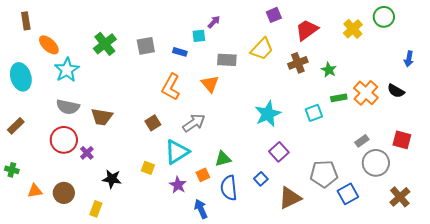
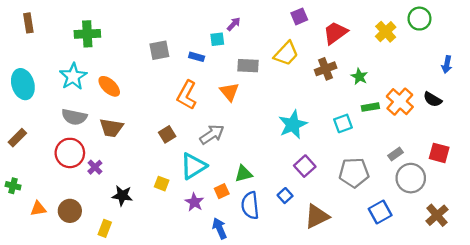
green cross: (105, 44) -> (87, 34), moved, turned 35
orange ellipse: (49, 45) -> (109, 86), moved
gray pentagon: (324, 174) -> (354, 173), moved

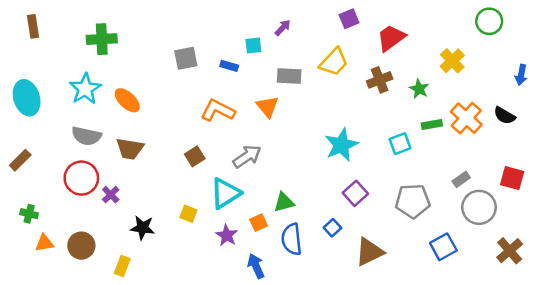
purple arrow: (234, 24) -> (283, 28), moved
yellow cross: (386, 32) -> (452, 61), moved
orange L-shape: (187, 95) -> (218, 110), turned 88
green cross: (13, 186) -> (29, 214), moved

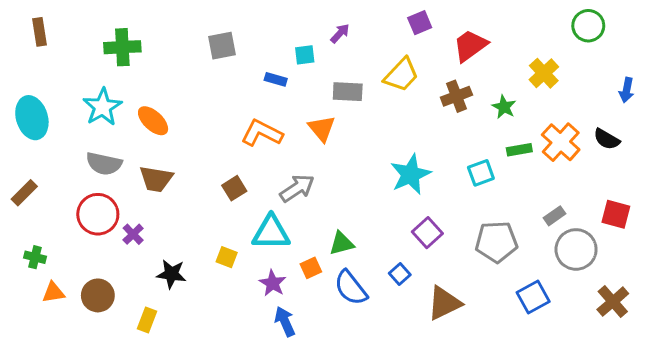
gray square: (186, 58) -> (222, 46), moved
cyan triangle: (225, 193) -> (271, 233), turned 32
blue semicircle: (292, 239) -> (351, 288), turned -32
blue arrow: (256, 266) -> (285, 322), moved

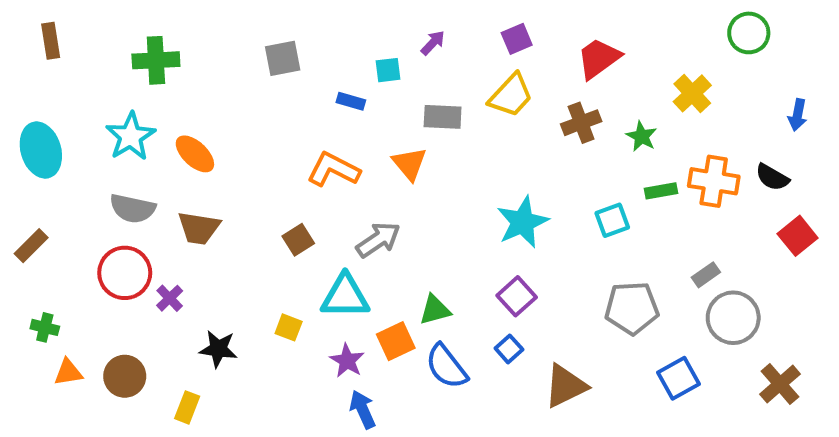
purple square: (420, 23) -> (517, 39), moved
orange cross: (561, 142) -> (714, 181), turned -33
red square: (616, 214) -> (798, 236), moved, turned 36
purple square: (427, 233) -> (517, 296), moved
orange square: (311, 268) -> (396, 341), size x1.4

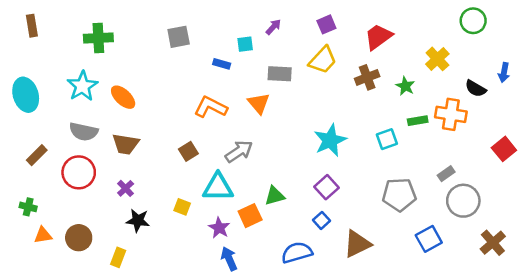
black semicircle: (772, 177) -> (476, 89), moved
brown rectangle: (31, 246) -> (37, 155), moved
purple cross: (170, 298) -> (126, 188), moved
blue semicircle: (447, 366) -> (297, 252), moved, turned 112

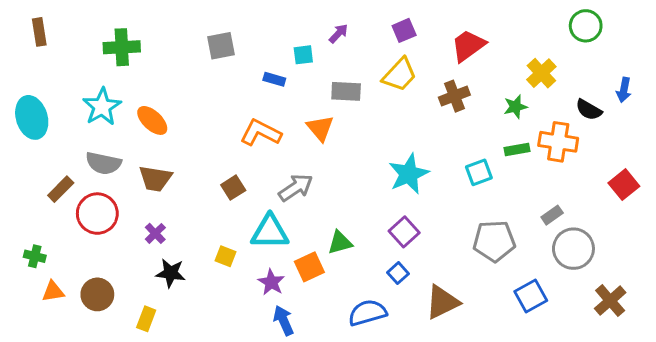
green star: (405, 86) -> (515, 107), moved, turned 30
brown rectangle: (37, 155) -> (61, 189), moved

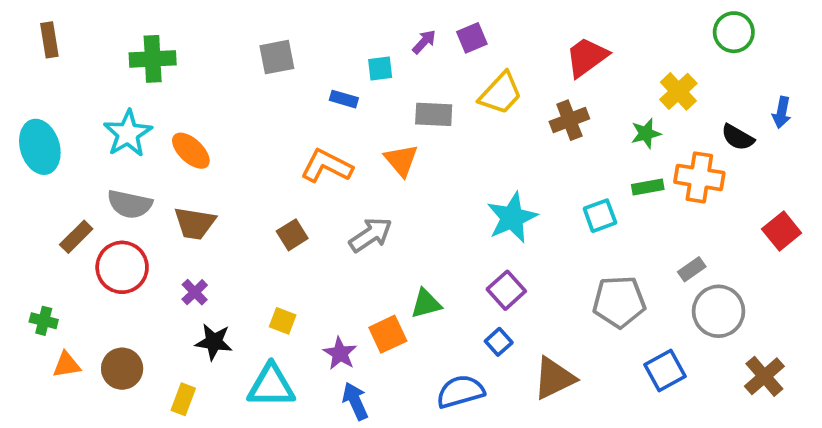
purple square: (404, 30) -> (472, 38), moved
cyan triangle: (270, 232) -> (271, 386), moved

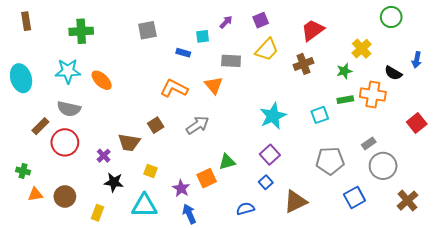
purple square: (472, 38) -> (261, 20), moved
cyan star: (128, 133) -> (68, 71), turned 30
brown trapezoid: (195, 223) -> (129, 142), moved
blue semicircle: (460, 392) -> (245, 209), size x0.7

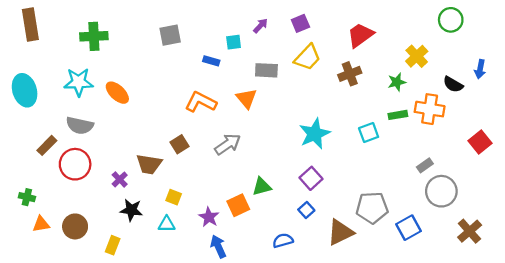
brown rectangle: (26, 21) -> (30, 25), size x1.5
gray pentagon: (330, 161) -> (372, 208), moved
cyan triangle: (144, 206) -> (167, 224), moved, size x0.6

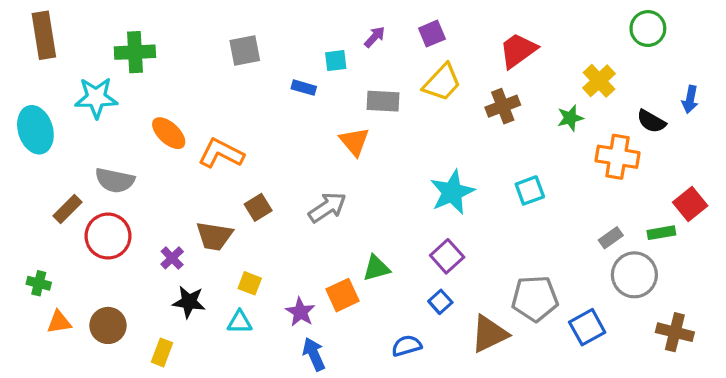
cyan star: (79, 82) -> (96, 98), moved
orange L-shape: (201, 102) -> (221, 153), moved
green rectangle: (398, 115) -> (661, 233), moved
brown cross: (470, 231) -> (675, 332), turned -35

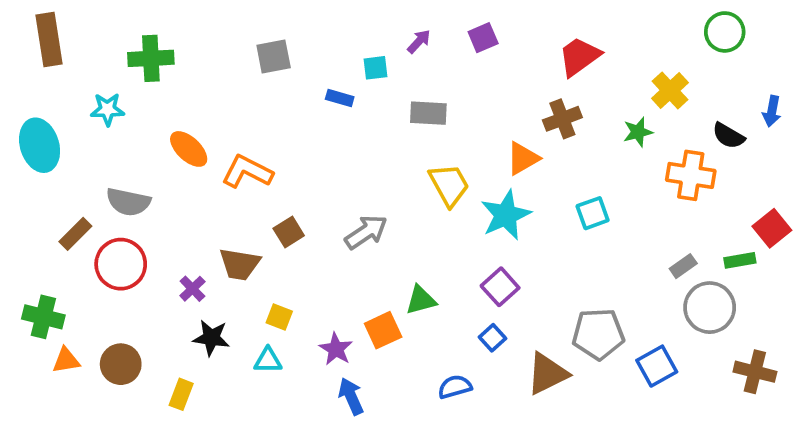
yellow trapezoid: (442, 83) -> (449, 185), moved, turned -72
cyan star: (96, 98) -> (107, 109), size x0.7
orange triangle: (354, 142) -> (523, 158), moved, turned 40
green cross: (39, 283) -> (43, 317), size x1.5

